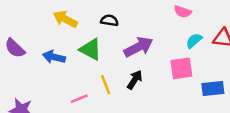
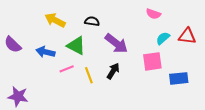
purple arrow: (138, 47) -> (116, 44), turned 65
pink line: (79, 99) -> (67, 69), moved

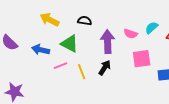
pink semicircle: (153, 14) -> (131, 34), moved
cyan semicircle: (163, 38) -> (152, 28), moved
purple arrow: (116, 44) -> (108, 42), turned -130

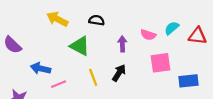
purple arrow: (108, 42) -> (122, 44), size x0.6
blue arrow: (41, 50) -> (41, 68), moved
pink line: (61, 66) -> (58, 84), moved

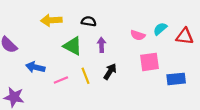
yellow arrow: (57, 19) -> (51, 20), turned -30
purple arrow: (122, 44) -> (101, 45), moved
pink line: (58, 84) -> (61, 80), moved

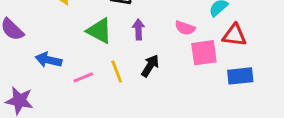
pink semicircle: (138, 35) -> (185, 28), moved
red triangle: (185, 36) -> (234, 35), moved

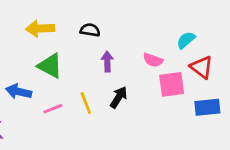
green triangle: (99, 31) -> (50, 66), moved
red triangle: (234, 35) -> (202, 67), turned 30

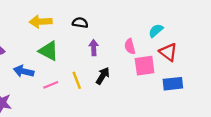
pink semicircle: (153, 60) -> (130, 46), turned 56

